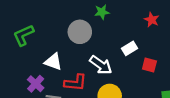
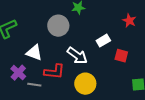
red star: (152, 20) -> (129, 21), moved

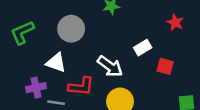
gray circle: (58, 26) -> (71, 29), moved
purple cross: (18, 73) -> (36, 88), turned 35

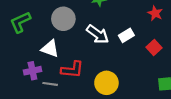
white arrow: (110, 66) -> (98, 34), moved
red square: (165, 66) -> (154, 48), moved, turned 32

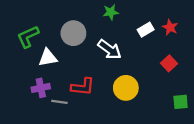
white rectangle: (126, 35) -> (146, 30), moved
white triangle: (50, 49) -> (48, 58), moved, turned -30
yellow circle: (106, 83) -> (126, 88), moved

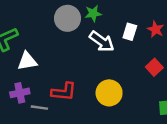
white rectangle: (146, 30) -> (130, 32), turned -42
gray circle: (73, 33) -> (67, 18), moved
white arrow: (110, 49) -> (102, 42), moved

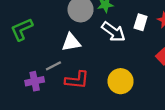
white triangle: (27, 61) -> (71, 42), moved
gray line: (39, 108) -> (53, 66), moved, turned -35

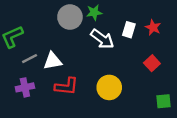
white triangle: (71, 42) -> (53, 61), moved
gray line: (53, 66) -> (30, 59), moved

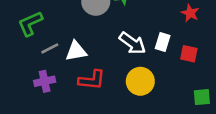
white rectangle: (129, 30) -> (163, 42), moved
white arrow: (102, 39) -> (132, 43), moved
red square: (152, 63) -> (189, 54), turned -35

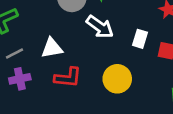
white arrow: (132, 43) -> (100, 27), moved
gray line: (50, 48) -> (15, 53), moved

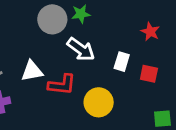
red L-shape: (68, 77) -> (62, 85), moved

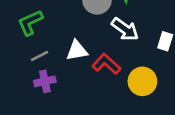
red L-shape: (62, 85) -> (106, 64), turned -144

